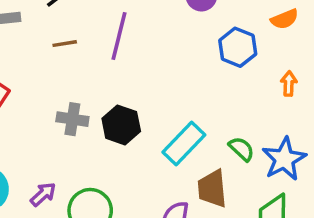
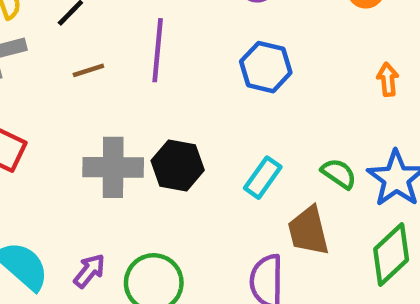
blue hexagon: (238, 47) -> (266, 67), moved
gray cross: (72, 119) -> (113, 167), size x1.4
cyan rectangle: (184, 143) -> (263, 178), size x0.7

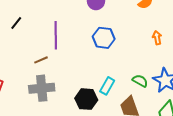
brown line: (88, 70) -> (41, 60), moved
black hexagon: (178, 165) -> (86, 99), moved

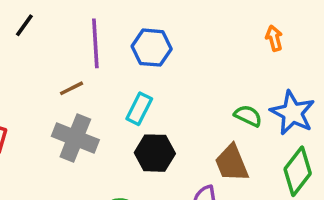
blue hexagon: (104, 38) -> (152, 48), moved
cyan rectangle: (107, 86) -> (139, 109), moved
gray cross: (42, 88) -> (75, 138), turned 30

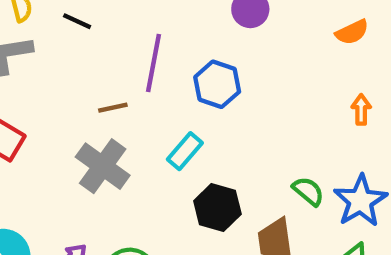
black line: (24, 25) -> (77, 21), turned 65
black hexagon: (155, 153) -> (217, 208), moved

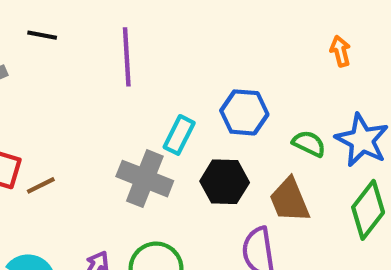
blue hexagon: (217, 84) -> (244, 112), moved
brown line: (113, 108) -> (41, 185), moved
gray cross: (103, 166) -> (145, 179), moved

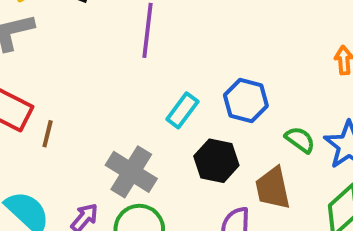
gray cross: (145, 179) -> (131, 172), moved
brown line: (41, 185) -> (48, 134), turned -60

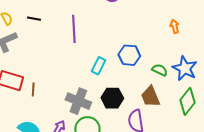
black hexagon: (216, 161) -> (112, 98), moved

